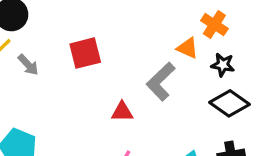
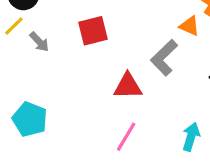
red triangle: (122, 112) -> (128, 86), size x1.4

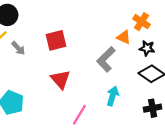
red triangle: (128, 86) -> (60, 79), moved, turned 50
cyan arrow: (191, 137) -> (113, 96), moved

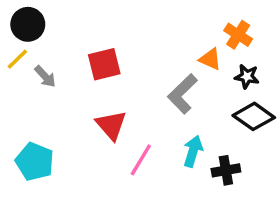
black cross: (153, 108) -> (226, 170), moved
pink line: (79, 115) -> (141, 160), moved

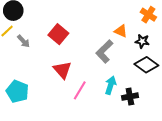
orange cross: (238, 35) -> (148, 15), moved
red square: (104, 64) -> (58, 34), turned -36

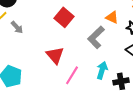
red square: (58, 34) -> (64, 17), moved

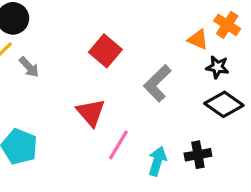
orange triangle: (112, 17) -> (198, 39), moved
cyan arrow: (102, 70) -> (157, 161), moved

